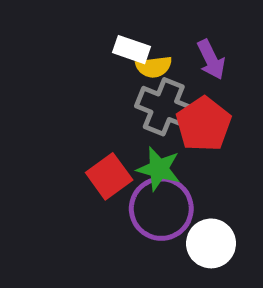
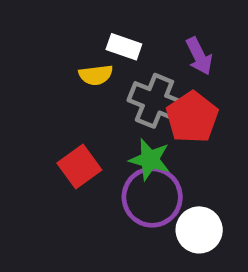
yellow semicircle: (154, 67) -> (96, 75), moved
red square: (109, 176) -> (79, 167), moved

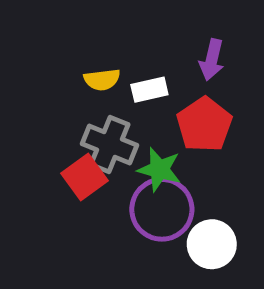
white rectangle: (124, 47) -> (149, 90), moved, turned -32
purple arrow: (199, 56) -> (212, 60), turned 39
gray cross: (154, 101) -> (110, 144), moved

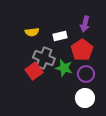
yellow semicircle: (102, 80) -> (32, 32), moved
purple circle: (162, 209) -> (86, 74), moved, size x0.7

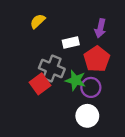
yellow semicircle: (32, 32) -> (38, 21), moved, turned 144
purple circle: (86, 74) -> (91, 87), moved
white circle: (85, 98) -> (87, 116), moved

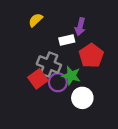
purple arrow: (100, 28) -> (80, 27), moved
purple circle: (91, 87) -> (58, 82), moved
white circle: (87, 116) -> (82, 98), moved

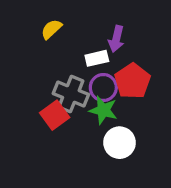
purple circle: (58, 82) -> (103, 88), moved

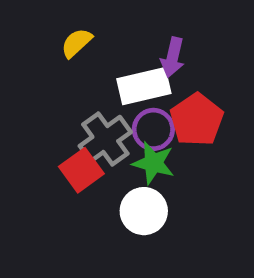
white rectangle: (97, 58) -> (144, 86), size x1.5
gray cross: (71, 94) -> (105, 139), turned 32
white circle: (120, 143) -> (144, 211), moved

